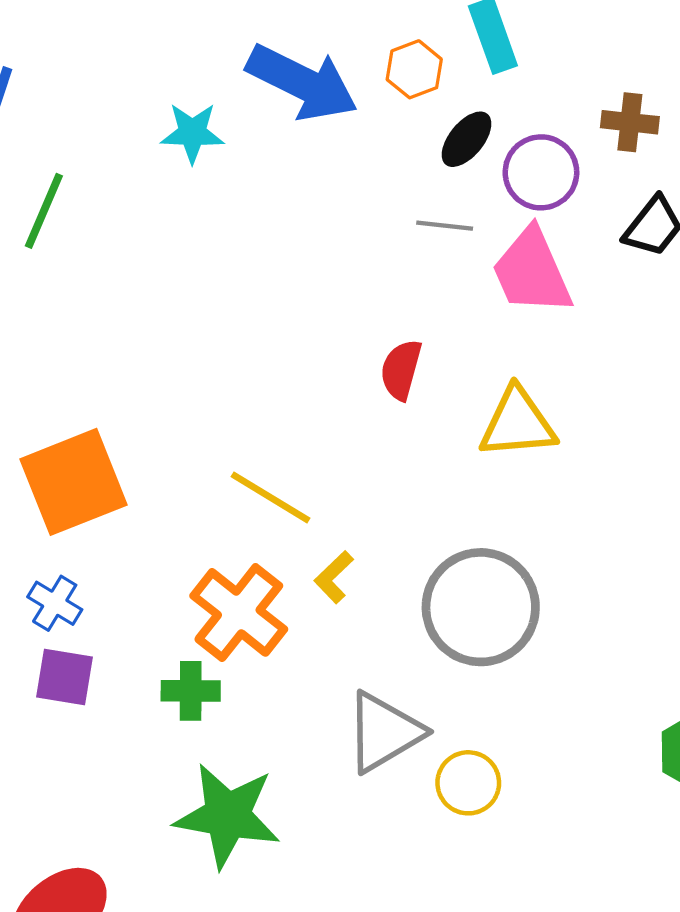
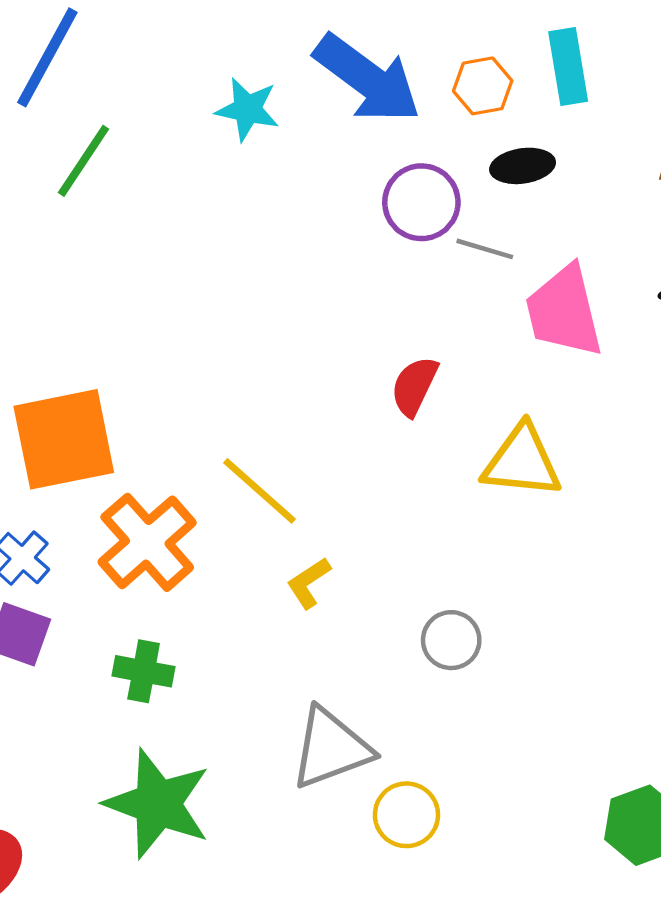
black ellipse: (467, 139) -> (523, 166), turned 32
purple circle: (541, 172) -> (421, 202), moved
gray circle: (481, 607) -> (451, 640), size x0.5
orange cross: (239, 612) -> (147, 542), moved

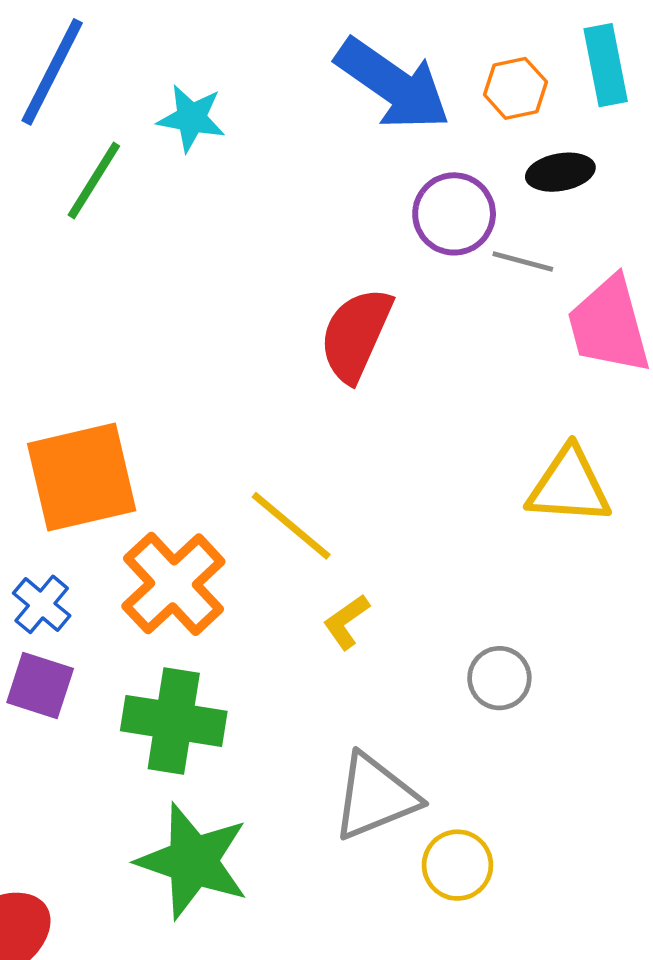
cyan star: (247, 109) -> (191, 118), moved
red semicircle: (414, 386) -> (356, 335), moved, size x1.5
green cross: (144, 671) -> (174, 721), size x1.6

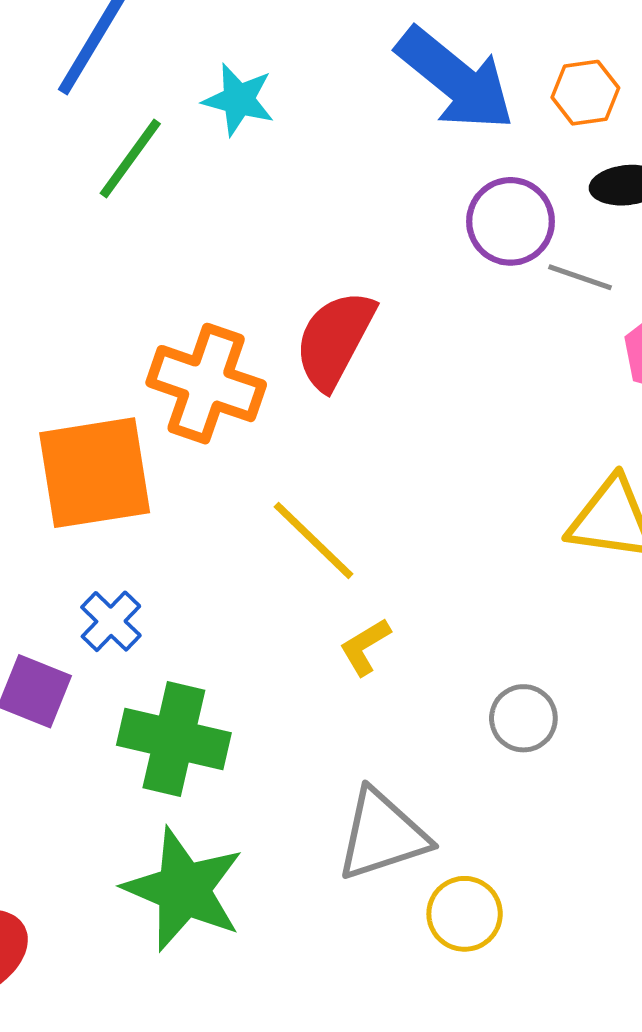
red semicircle: (356, 335) -> (335, 340), moved
orange cross: (173, 584) -> (206, 384), moved, turned -32
blue cross: (42, 604) -> (111, 621), moved

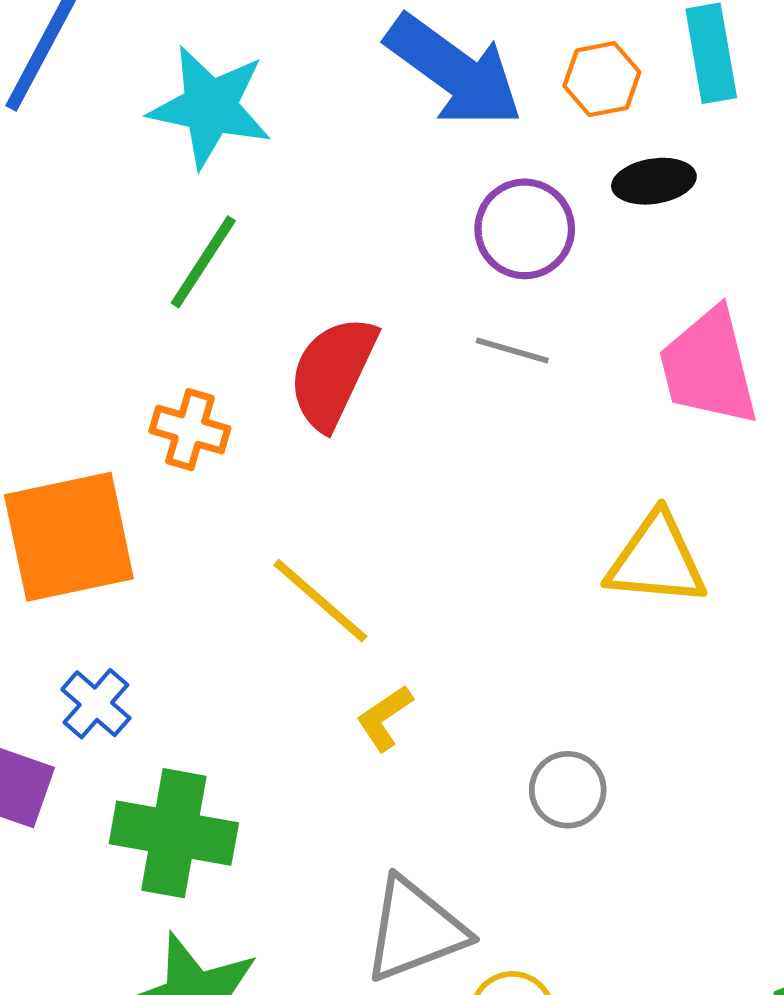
cyan star: (239, 100) -> (210, 107), size x1.5
green line: (130, 158) -> (203, 262), moved
gray line: (580, 277) -> (512, 351), moved
orange cross: (206, 384) -> (190, 430), size x0.6

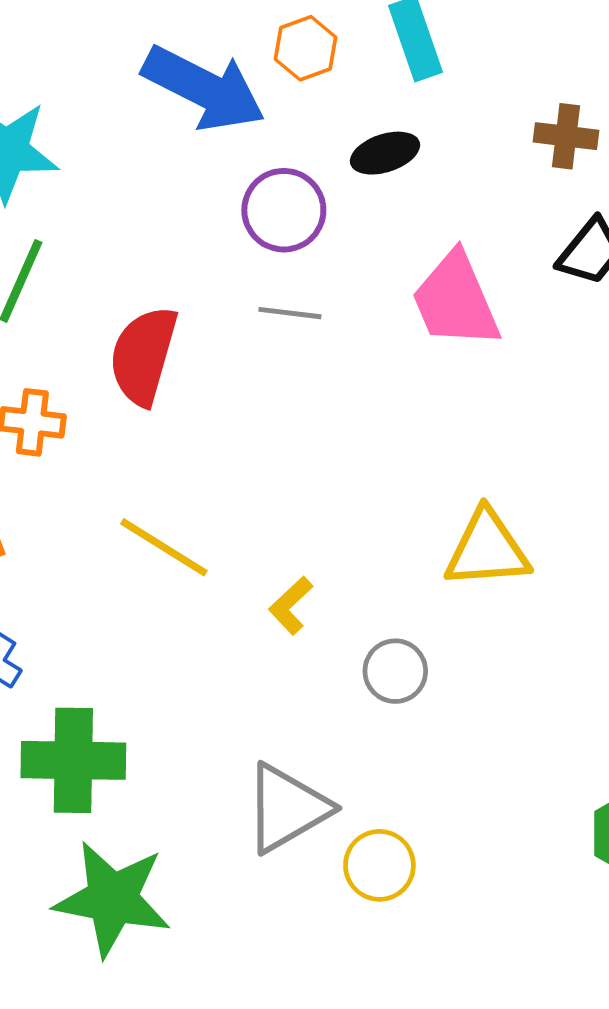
orange hexagon: (602, 79) -> (306, 48), moved
yellow triangle: (656, 560) -> (487, 549), moved
yellow L-shape: (384, 718) -> (291, 606), moved

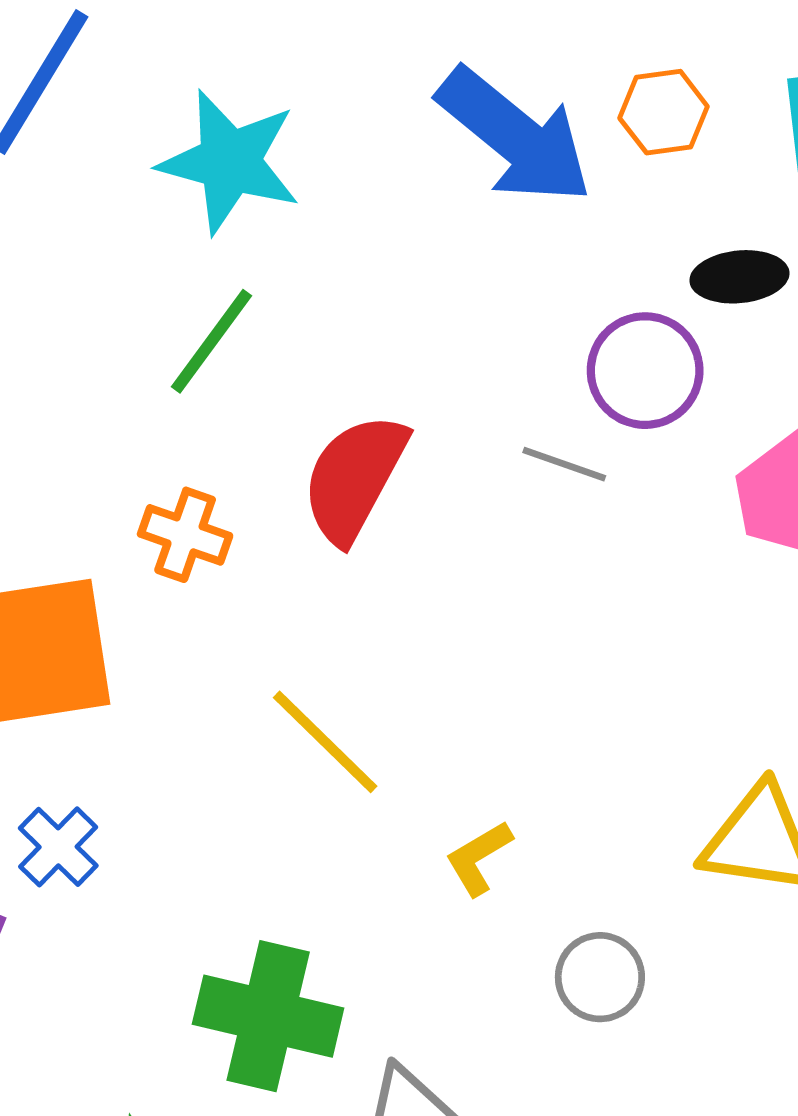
purple circle: (284, 210) -> (645, 371), moved
green cross: (73, 760) -> (268, 1016), moved

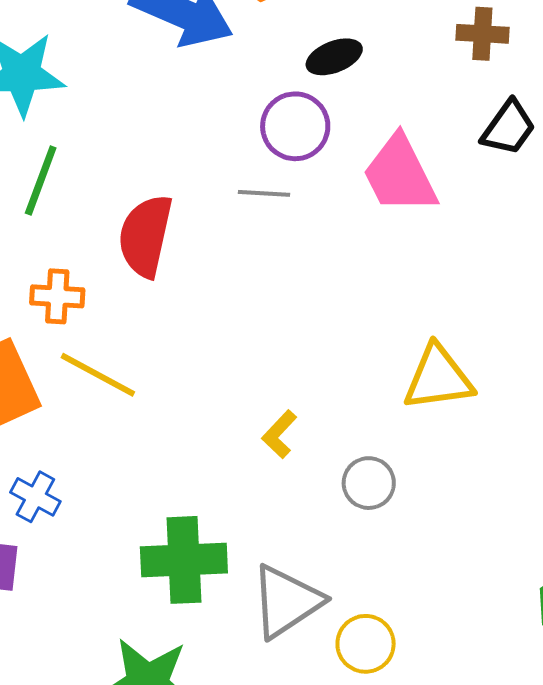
yellow line: (325, 742) -> (98, 375), moved

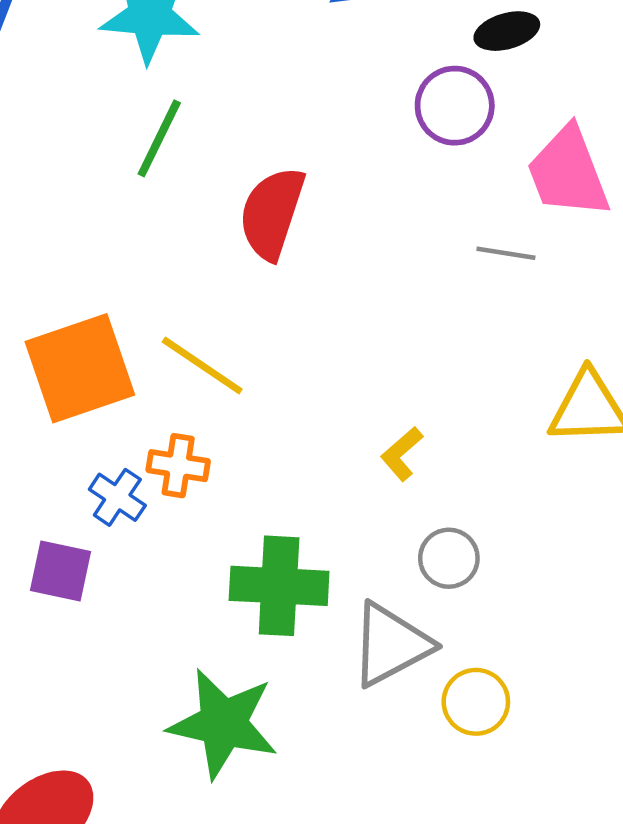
gray line: (264, 193) -> (506, 253), moved
orange cross: (57, 296) -> (178, 466), moved
gray circle: (369, 483) -> (449, 558), moved

